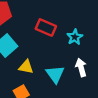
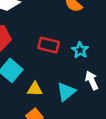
cyan triangle: (55, 74) -> (66, 92), turned 36

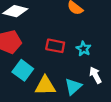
yellow triangle: (35, 89) -> (45, 86), size x1.5

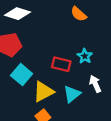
red rectangle: (55, 46) -> (61, 64), moved
yellow triangle: (45, 86) -> (43, 92), turned -30

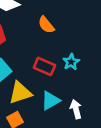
orange semicircle: (79, 14) -> (46, 25), moved
white arrow: (95, 84) -> (76, 109), moved

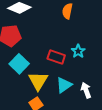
orange semicircle: (46, 25) -> (67, 11), moved, turned 56
yellow triangle: (20, 93) -> (38, 81), turned -35

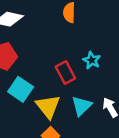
red rectangle: (56, 57) -> (65, 73), turned 54

